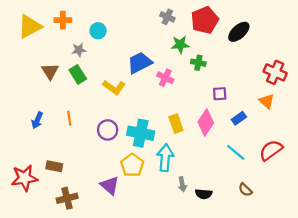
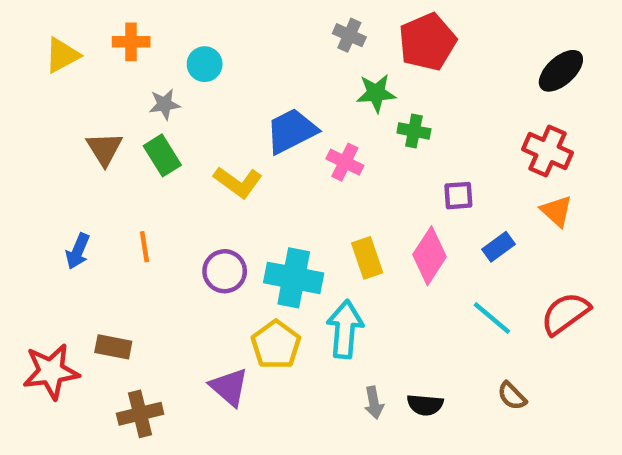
yellow triangle: (30, 26) -> (62, 55), size x0.7
black ellipse: (239, 32) -> (561, 71), moved
red cross: (275, 72) -> (548, 151), moved
gray arrow: (182, 184) -> (374, 403), moved

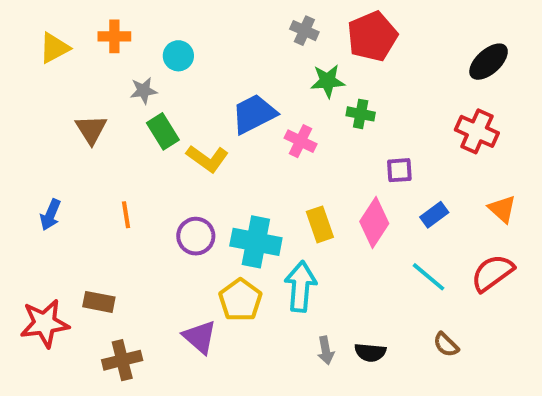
green rectangle: (162, 155) -> (163, 131), moved
orange triangle: (556, 211) -> (502, 209), moved
blue arrow: (78, 251) -> (50, 215), moved

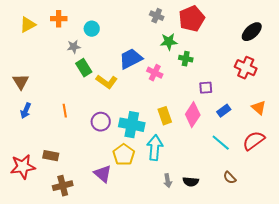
brown triangle: (91, 129) -> (21, 82), moved

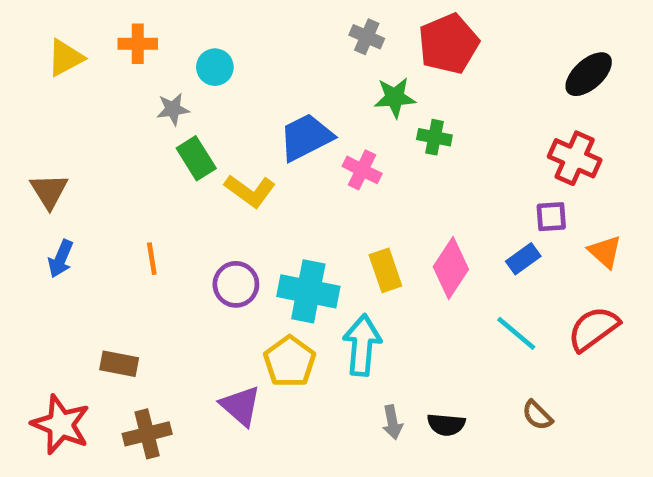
purple square: (206, 88) -> (551, 217), moved
red star: (23, 167) -> (61, 425), moved, turned 30

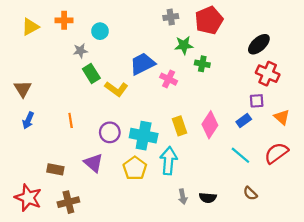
gray cross: (367, 37) -> (171, 17), turned -32
black ellipse: (589, 74) -> (259, 44), moved
purple triangle: (241, 406) -> (93, 163), moved

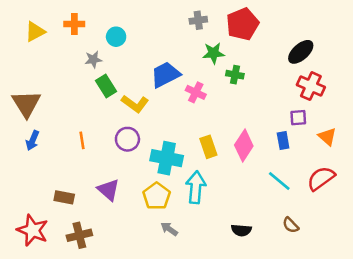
brown triangle: (23, 89) -> (26, 104), size x1.4
blue rectangle: (244, 120) -> (283, 140), turned -64
purple circle: (110, 132) -> (127, 139), moved
gray arrow: (183, 197) -> (169, 229), moved, turned 136

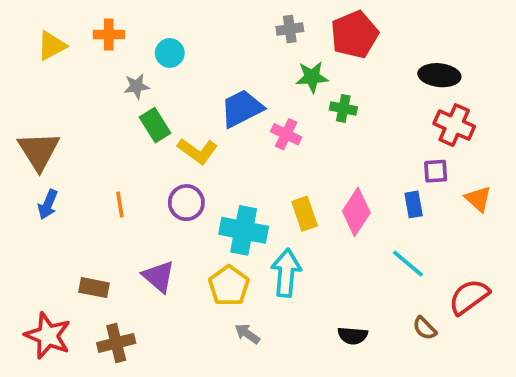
black ellipse: (301, 52) -> (439, 75), turned 48
red semicircle: (321, 178) -> (469, 297), moved

